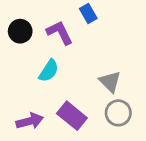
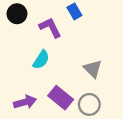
black circle: (20, 31) -> (17, 14), moved
gray circle: (118, 113) -> (89, 104), moved

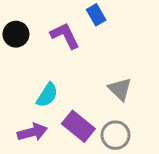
black circle: (17, 14) -> (16, 34), moved
cyan semicircle: (41, 60) -> (47, 95), moved

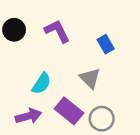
blue rectangle: (96, 15) -> (106, 44), moved
gray triangle: (120, 89) -> (90, 78), moved

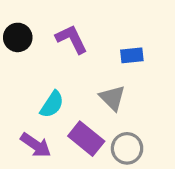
blue rectangle: (106, 44) -> (132, 55), turned -66
purple arrow: (28, 116) -> (36, 145), turned 50

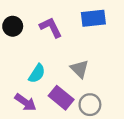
blue rectangle: (132, 55) -> (93, 18), moved, size x1.5

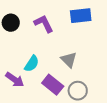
purple arrow: (25, 102) -> (15, 80), moved

